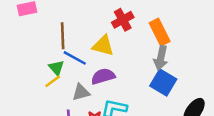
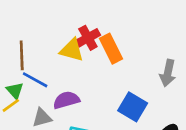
orange rectangle: (160, 32) -> (111, 49), moved
yellow triangle: (103, 46) -> (72, 50), moved
gray arrow: (161, 58) -> (168, 73), moved

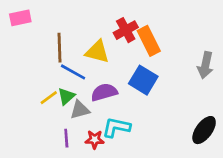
yellow triangle: (72, 50) -> (97, 52), moved
green triangle: (15, 91) -> (66, 96), moved, turned 30
blue square: (133, 107) -> (143, 80), moved

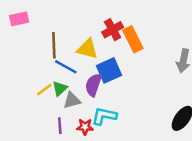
blue square: (143, 80) -> (109, 70), moved, turned 35
purple semicircle: (104, 92) -> (93, 85), turned -55

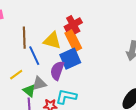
orange rectangle: (133, 39) -> (73, 41), moved
blue line: (66, 67) -> (34, 56), turned 36
green triangle: (60, 88) -> (29, 91), moved, turned -40

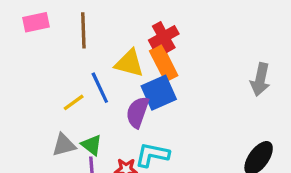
brown line: (24, 38) -> (83, 30), moved
yellow line: (16, 75) -> (74, 102), moved
gray triangle: (39, 84) -> (64, 145), moved

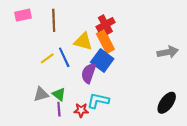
gray arrow: (260, 80) -> (168, 52), turned -114
blue square: (159, 93) -> (102, 60), turned -30
yellow line: (74, 102) -> (47, 58), moved

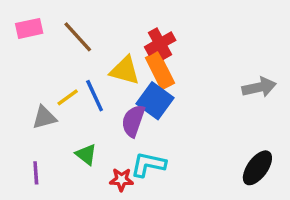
brown line: (54, 20) -> (78, 37), turned -40
gray triangle: (41, 94) -> (44, 117), moved
purple line: (59, 109) -> (36, 173), moved

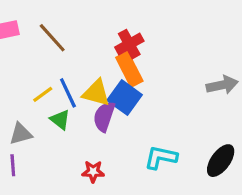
yellow triangle: (125, 70) -> (96, 93), moved
gray triangle: (44, 117) -> (21, 134), moved
green triangle: (86, 154) -> (60, 120), moved
cyan L-shape: (148, 164) -> (161, 157), moved

